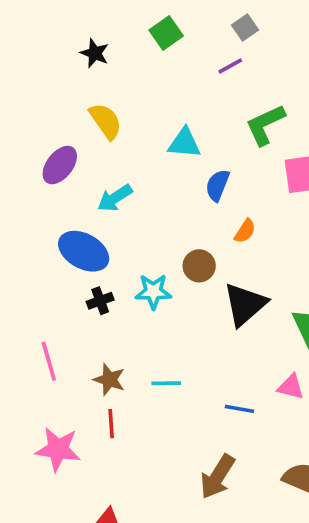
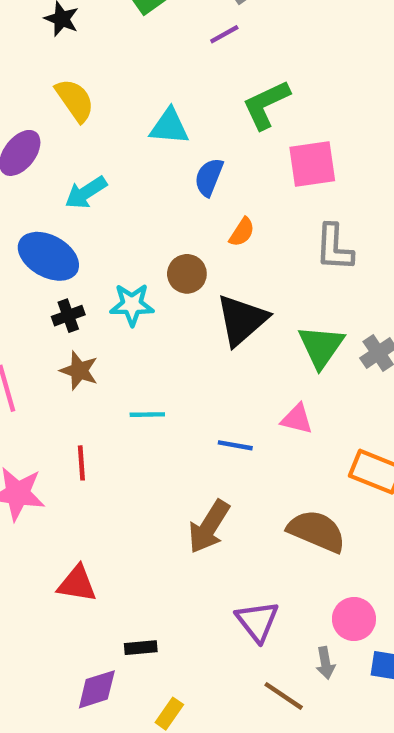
brown star: (109, 380) -> (79, 371), moved

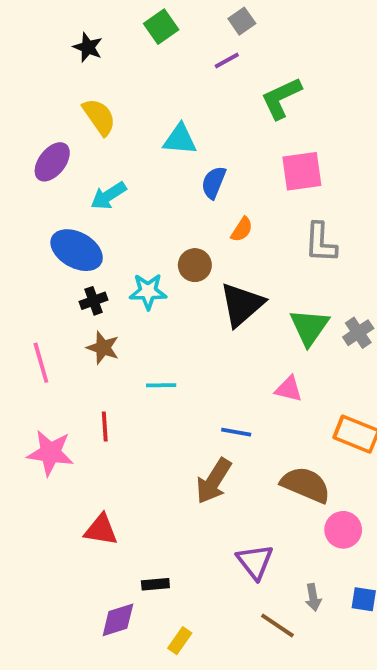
green L-shape: (266, 105) -> (281, 98), moved
blue line: (235, 445) -> (236, 432), moved
pink circle: (354, 619) -> (343, 530), moved

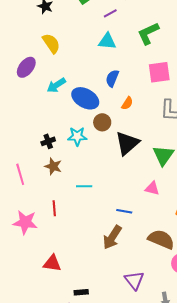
purple line: (227, 60) -> (110, 13), moved
cyan triangle: (180, 139) -> (107, 41), moved
blue ellipse: (77, 250) -> (85, 98), moved

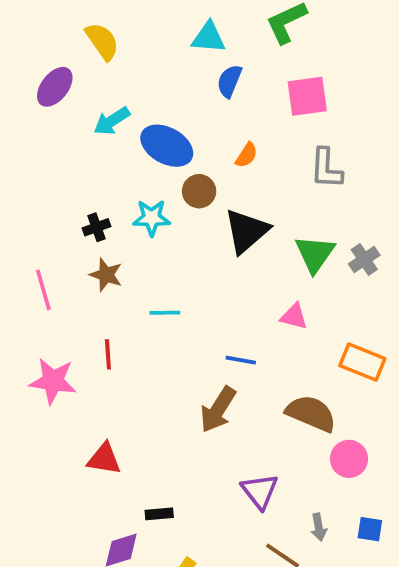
blue semicircle: (112, 78) -> (229, 81), moved

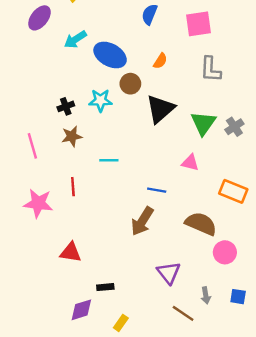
brown star: (106, 275) -> (72, 136), turned -30

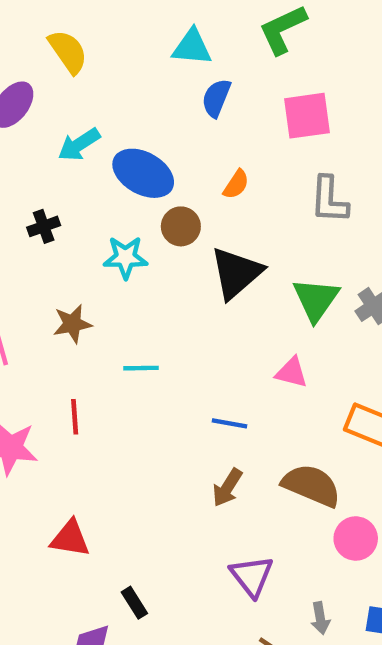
black cross: (66, 106) -> (44, 226), moved
brown arrow: (142, 221) -> (227, 488), moved, size x0.7
black rectangle: (105, 287) -> (134, 603), turned 63

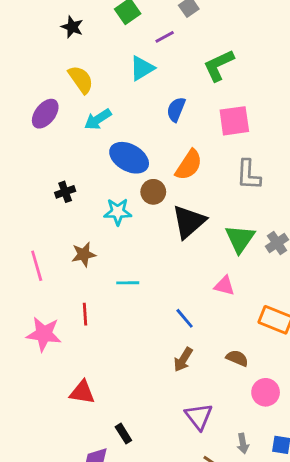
cyan triangle: (192, 47) -> (142, 68), moved, turned -36
cyan arrow: (79, 144) -> (98, 119), moved
orange semicircle: (236, 184) -> (189, 165), size x1.6
blue line: (230, 423) -> (185, 318), turned 40
brown semicircle: (311, 485) -> (237, 358), size x0.6

